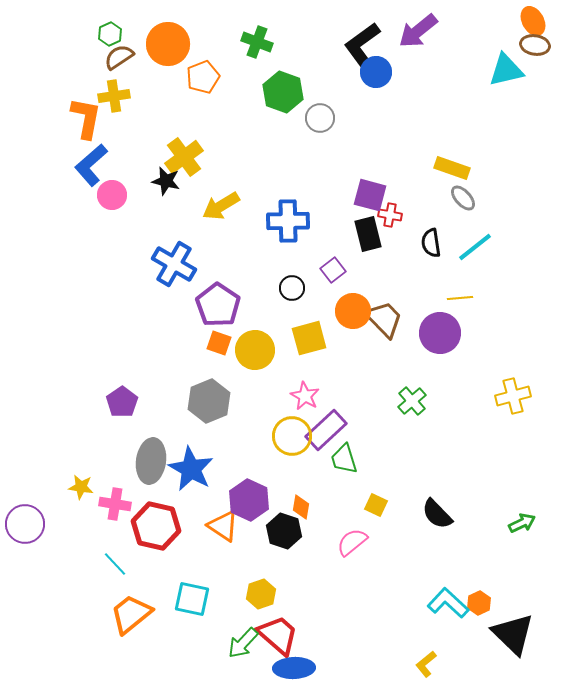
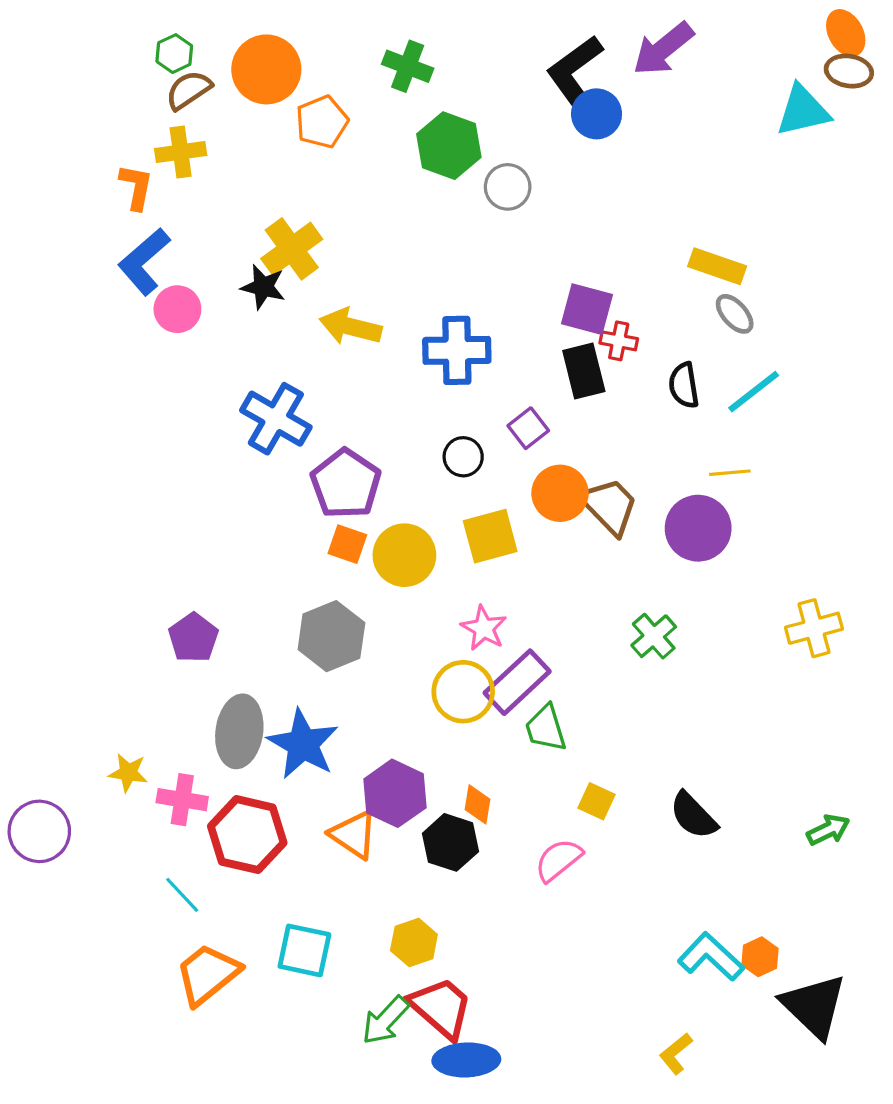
orange L-shape: (86, 118) -> (136, 187), size x0.7
yellow arrow: (221, 206) -> (350, 327), turned 45

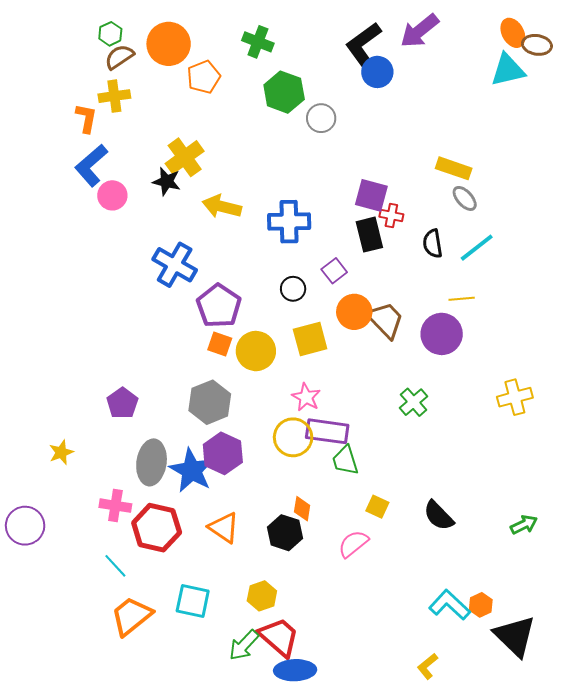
orange ellipse: (846, 33) -> (513, 33), moved
purple rectangle: (517, 682) -> (327, 431), turned 51
yellow star: (128, 773) -> (61, 452), moved, turned -30
purple hexagon: (395, 793) -> (223, 453), moved

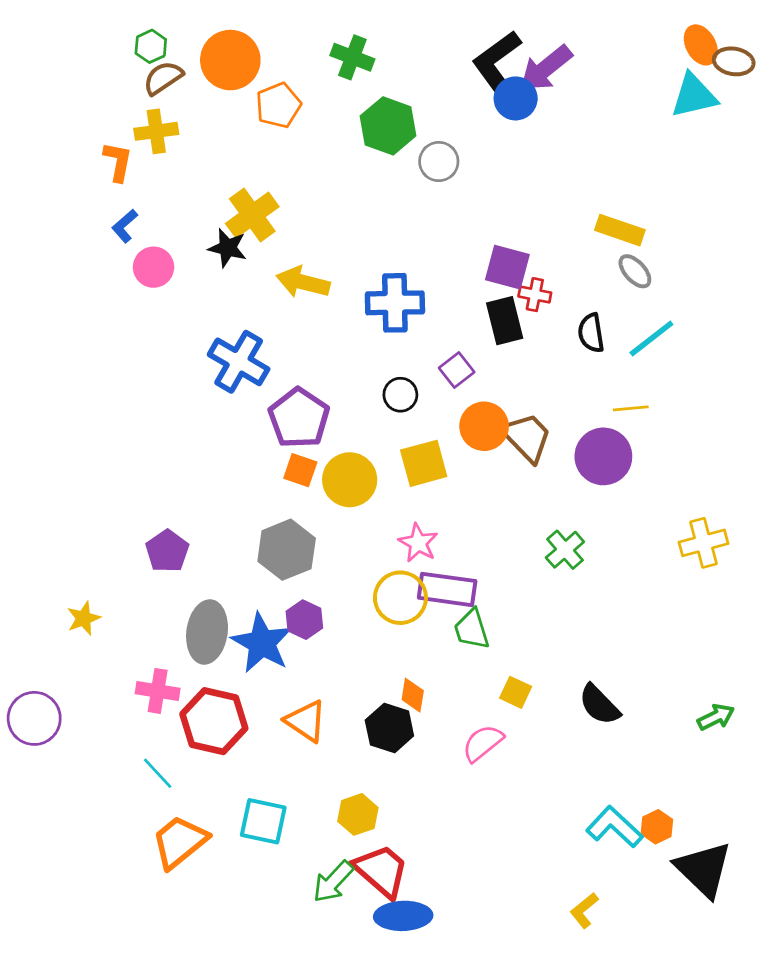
purple arrow: (420, 31) -> (546, 68), moved
blue L-shape: (91, 165) -> (125, 226), size x0.6
purple hexagon: (223, 453) -> (304, 620), size x0.7

